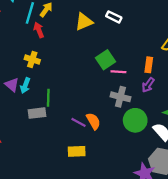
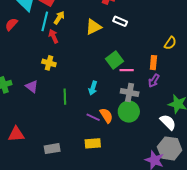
cyan arrow: (25, 85) -> (93, 88), moved
gray rectangle: (37, 113) -> (52, 149), moved
green circle: (135, 120) -> (129, 112), moved

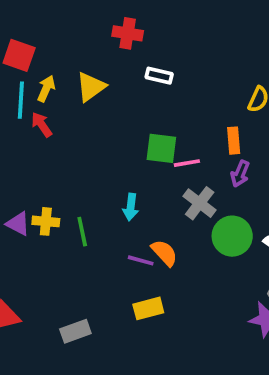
yellow triangle: (93, 27) -> (91, 87), moved
green square: (115, 60) -> (161, 148), turned -36
yellow cross: (49, 63) -> (46, 221), moved
gray cross: (130, 93) -> (200, 203), turned 36
green circle: (129, 112) -> (232, 236), moved

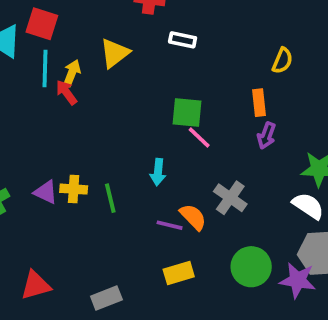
yellow arrow: (46, 89) -> (72, 73), moved
pink line: (187, 163) -> (199, 137), moved, turned 55
gray cross: (200, 203) -> (230, 198), moved
green circle: (232, 236) -> (251, 267), moved

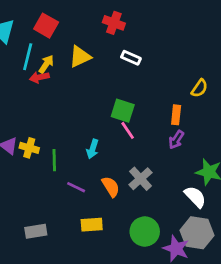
red square: (42, 24) -> (46, 26), moved
red arrow: (66, 92) -> (39, 77), turned -78
purple line: (170, 225) -> (76, 187), moved

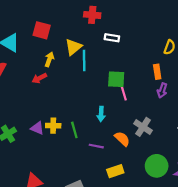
cyan line: (28, 57) -> (84, 60), moved
red arrow: (39, 77) -> (39, 78), moved
pink line: (128, 130) -> (124, 93), turned 32

